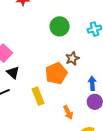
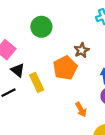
green circle: (60, 26) -> (41, 27), moved
yellow rectangle: (38, 96) -> (37, 82), moved

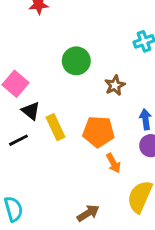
green circle: (41, 27) -> (76, 61), moved
orange pentagon: (65, 68) -> (98, 132), moved, turned 30

